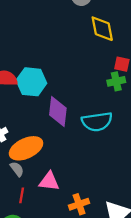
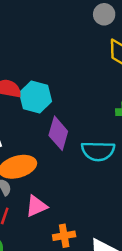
pink triangle: (49, 181) -> (36, 206), turned -40

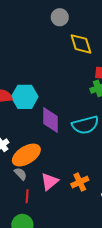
orange cross: (64, 236) -> (80, 182), moved

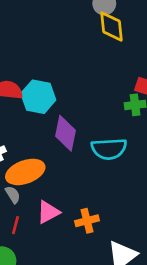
yellow diamond: (81, 44) -> (112, 27), moved

